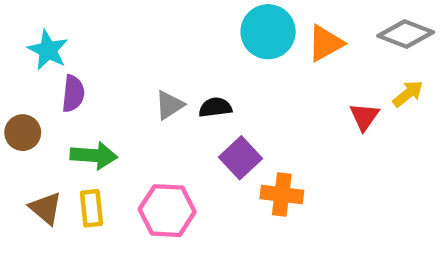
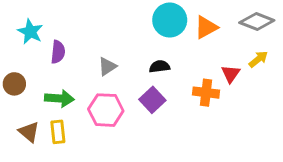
purple semicircle: (73, 94) -> (58, 52), moved
black semicircle: (215, 107) -> (160, 66), moved
orange cross: (282, 194) -> (206, 93), moved
pink hexagon: (167, 211) -> (106, 110), moved

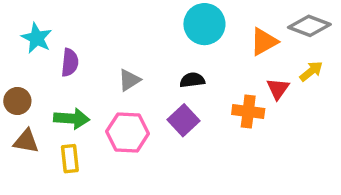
orange triangle: (206, 27) -> (264, 42), moved
brown triangle: (29, 132) -> (26, 141), moved, turned -30

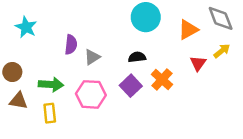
gray diamond: (309, 26) -> (221, 18), turned 48
purple semicircle: (70, 63) -> (71, 45), moved
orange cross: (248, 111) -> (162, 79), moved, turned 35

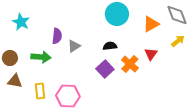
red triangle: (198, 63) -> (151, 54), moved
green arrow: (51, 84) -> (41, 57), moved
pink hexagon: (91, 94) -> (68, 96), moved

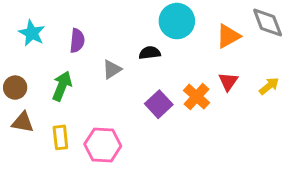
purple semicircle: (57, 36) -> (77, 41), moved
yellow arrow: (178, 41) -> (269, 86), moved
black semicircle: (110, 46) -> (150, 53), moved
green arrow: (41, 57) -> (62, 86), turned -72

